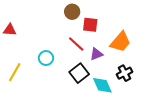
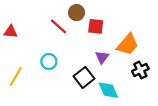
red line: (76, 44) -> (58, 26), moved
purple triangle: (96, 54) -> (102, 57), turned -32
black cross: (124, 73) -> (140, 70), moved

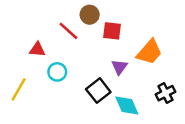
red triangle: (11, 32) -> (37, 50), moved
black cross: (140, 70) -> (166, 93), moved

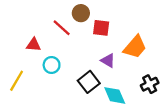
purple triangle: (119, 67) -> (108, 60), turned -35

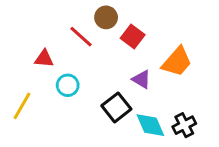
red square: (101, 28) -> (133, 37), turned 30
black cross: (150, 84) -> (184, 125), moved

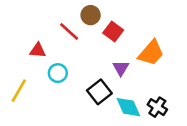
purple triangle: (141, 79) -> (121, 68), turned 30
black cross: (184, 125) -> (157, 107), turned -30

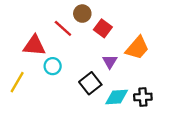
red triangle: (38, 50) -> (34, 46), size x1.5
cyan diamond: (128, 107) -> (117, 97), turned -70
black cross: (157, 107) -> (143, 97), turned -36

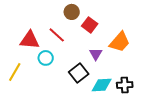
red line: (63, 28) -> (57, 35), moved

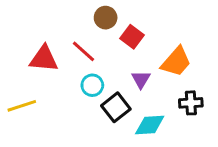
cyan circle: (46, 58) -> (92, 85), moved
yellow line: (15, 72) -> (22, 106), turned 42
black cross: (125, 85) -> (191, 103), moved

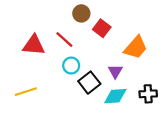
purple triangle: (141, 79) -> (115, 71), moved
black cross: (191, 103) -> (148, 94), moved
yellow line: (22, 106) -> (26, 92), moved

